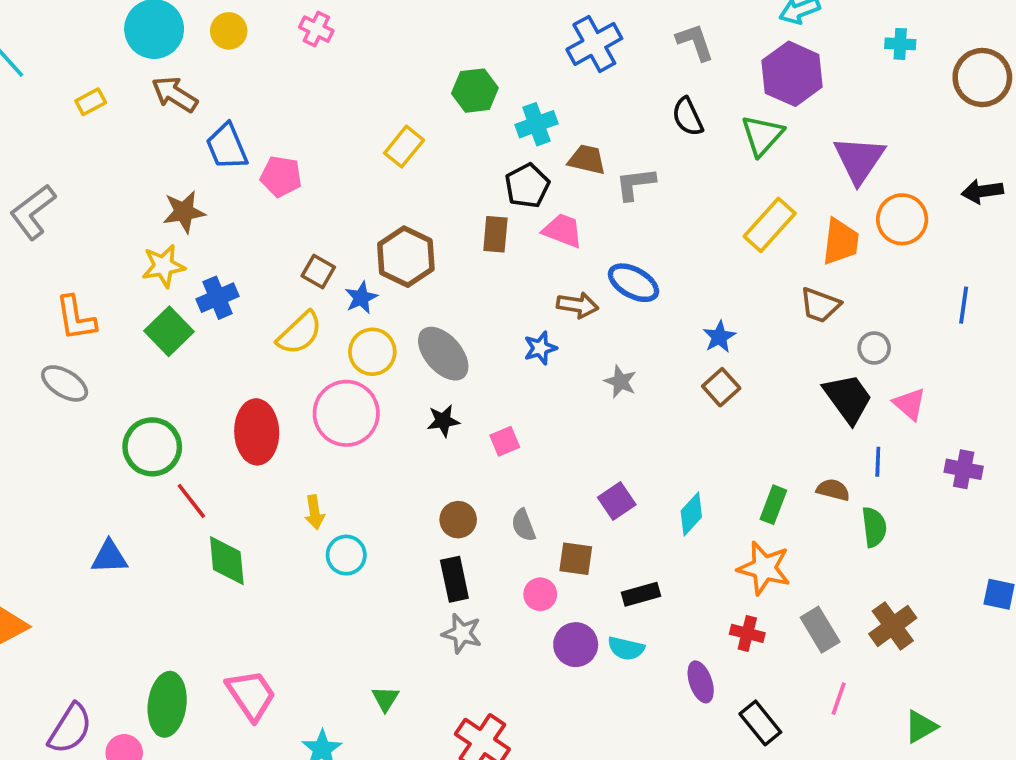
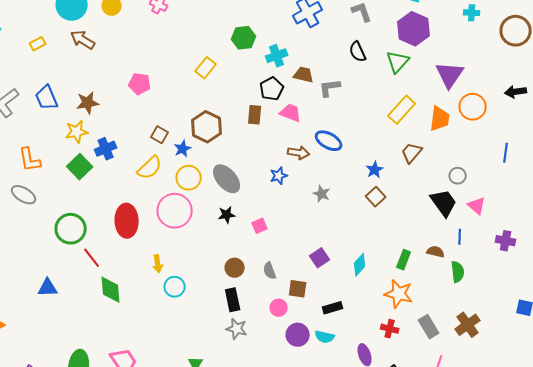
blue trapezoid: (227, 147) -> (47, 98), moved
brown trapezoid: (820, 305) -> (412, 153), moved, turned 110

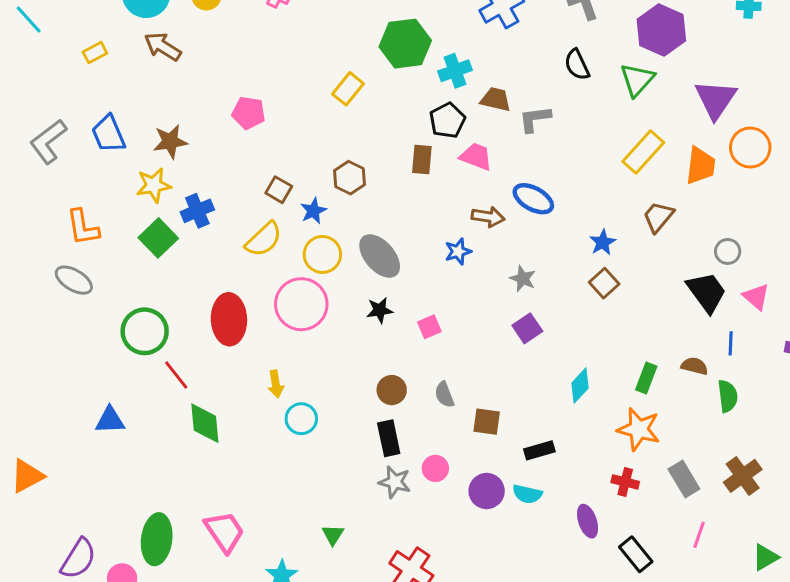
green hexagon: (244, 38) -> (405, 44), size x1.4
brown hexagon: (207, 127) -> (350, 178), size x0.7
purple square: (320, 258) -> (527, 328), moved
pink circle: (279, 308) -> (435, 468), moved

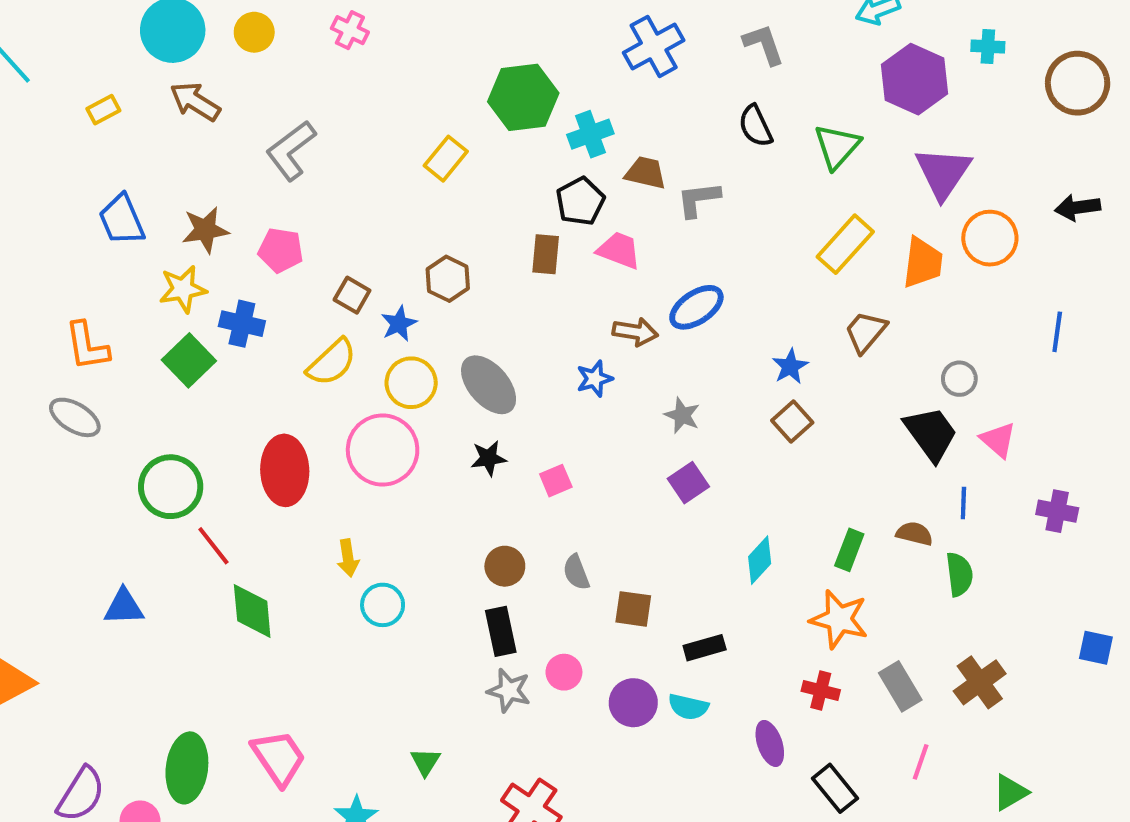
purple hexagon: (661, 30) -> (914, 79), moved
pink pentagon: (249, 113) -> (281, 250), moved
gray L-shape: (48, 141) -> (291, 150), moved
blue ellipse: (533, 199) -> (696, 307), turned -63
blue cross: (197, 211) -> (242, 324), turned 36

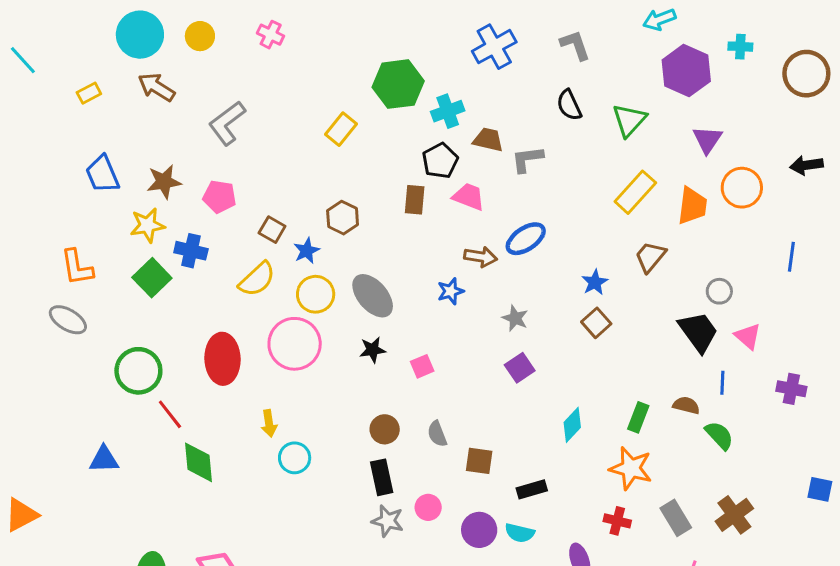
purple triangle: (943, 173) -> (707, 140), size x0.7
green semicircle: (959, 574) -> (719, 435), turned -36

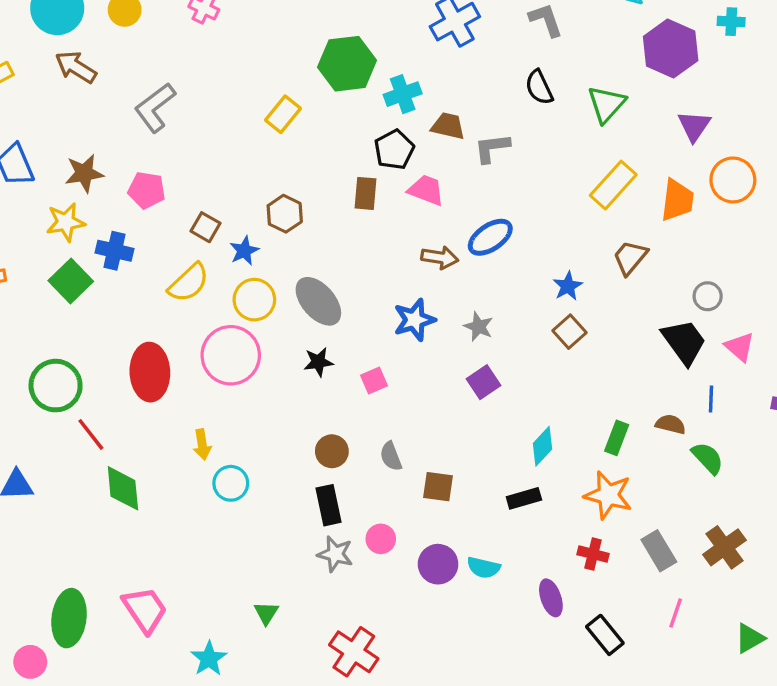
blue star: (451, 291) -> (414, 320), moved, size x1.4
black rectangle: (532, 489) -> (524, 498), moved

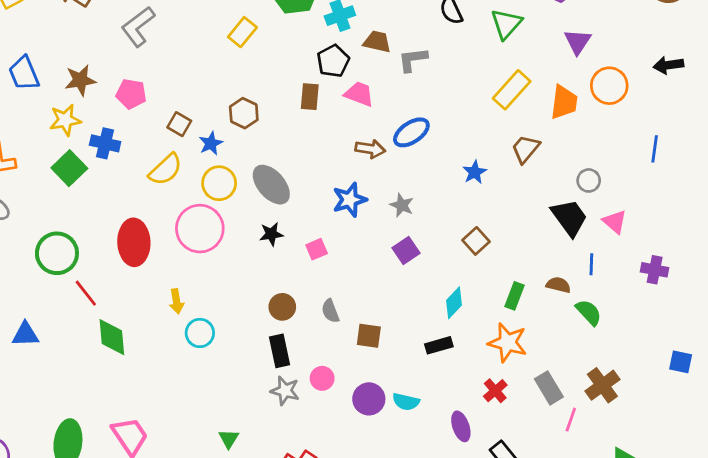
brown square: (569, 332) -> (476, 241), moved
red cross: (593, 554) -> (495, 391), turned 35
pink line: (676, 613) -> (571, 420), moved

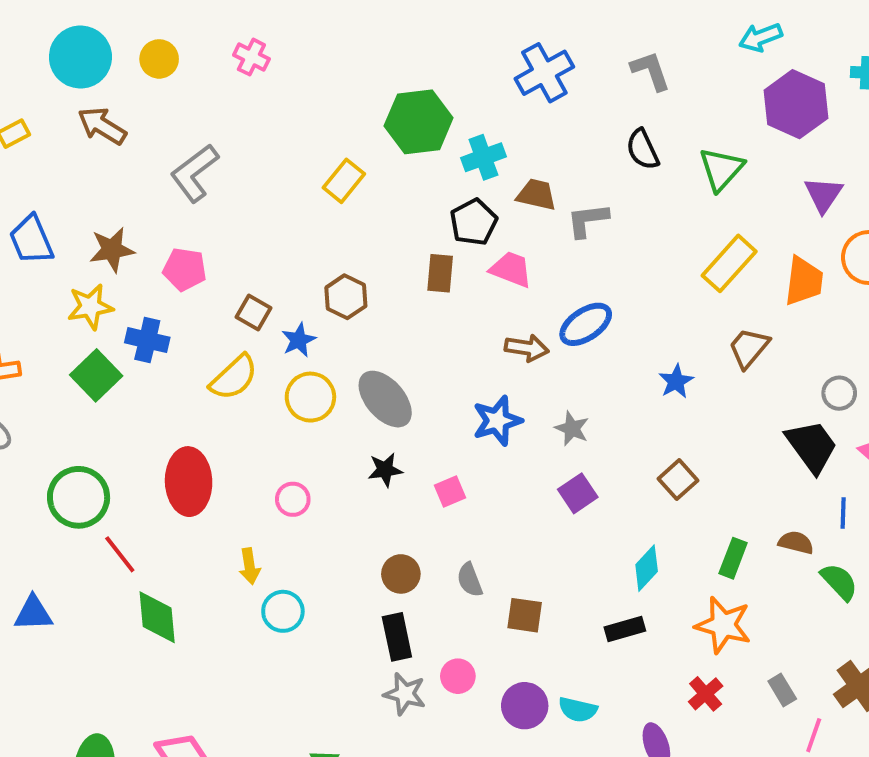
pink circle: (200, 229) -> (293, 499), moved, size x0.5
gray rectangle: (549, 388) -> (782, 690), size x0.7

